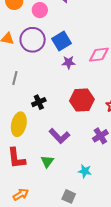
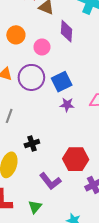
red hexagon: (82, 100) -> (76, 159), moved

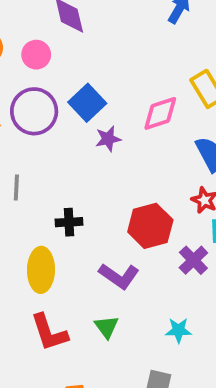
black cross: (32, 144) -> (69, 222), turned 32

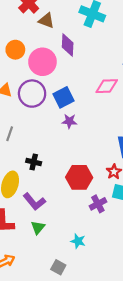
pink circle: (36, 55) -> (42, 62), size x1.6
pink diamond: (160, 113) -> (107, 86), moved
purple L-shape: (119, 276) -> (34, 202), moved

